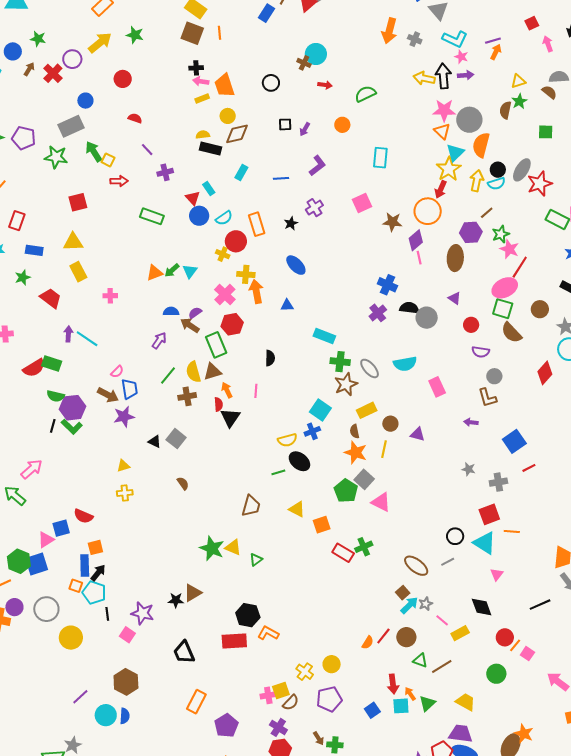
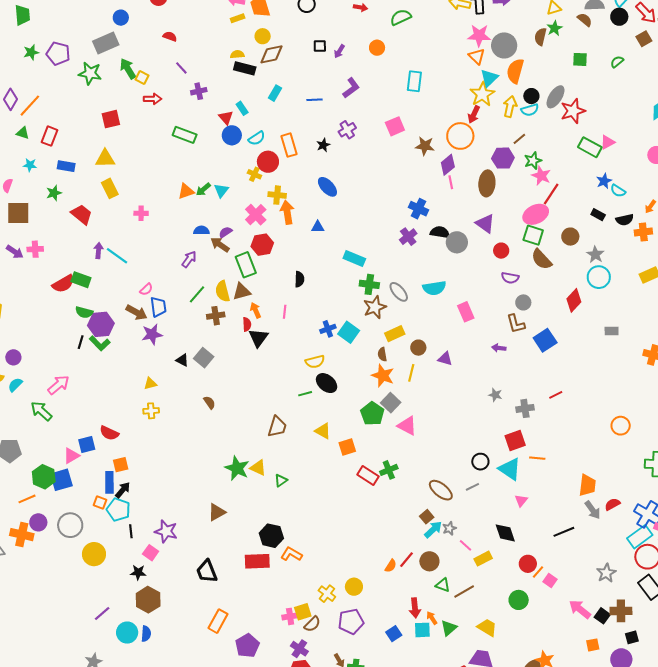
purple triangle: (455, 298) -> (485, 223), size x1.5
blue cross: (312, 431) -> (328, 329), moved
blue square: (514, 441) -> (545, 340), moved
black star: (176, 600) -> (138, 572), moved

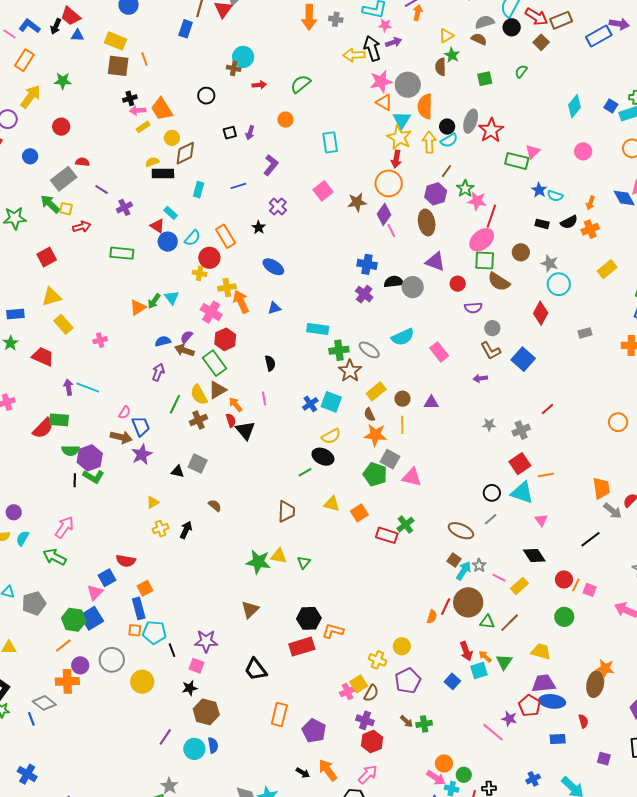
gray rectangle: (106, 43) -> (64, 179), moved
yellow semicircle: (315, 362) -> (331, 436), moved
black arrow: (123, 490) -> (186, 530), moved
brown circle: (429, 561) -> (468, 602), size x1.5

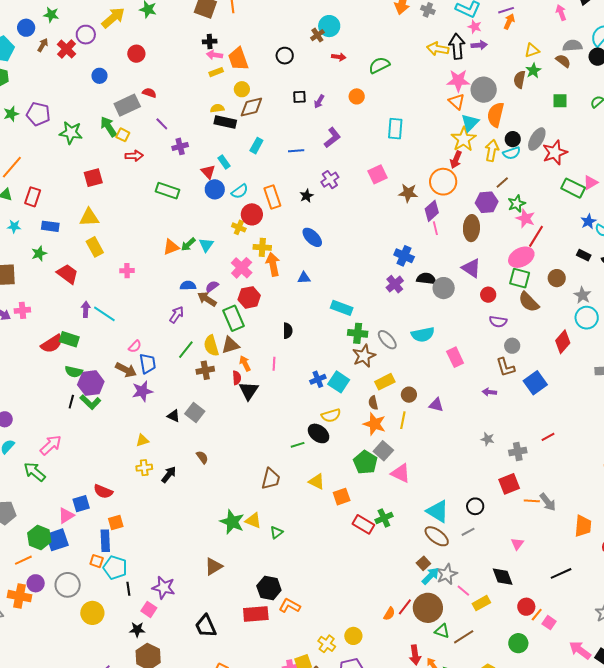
brown cross: (234, 68) -> (317, 35), turned 32
cyan triangle: (522, 493) -> (438, 511), moved
gray arrow: (613, 511) -> (548, 502), moved
gray star: (479, 565) -> (447, 574), size x1.5

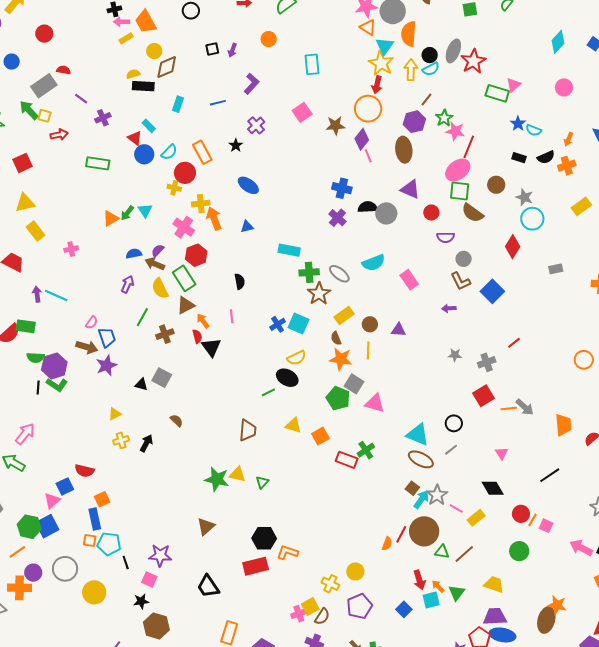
yellow semicircle: (211, 346) -> (160, 288), moved

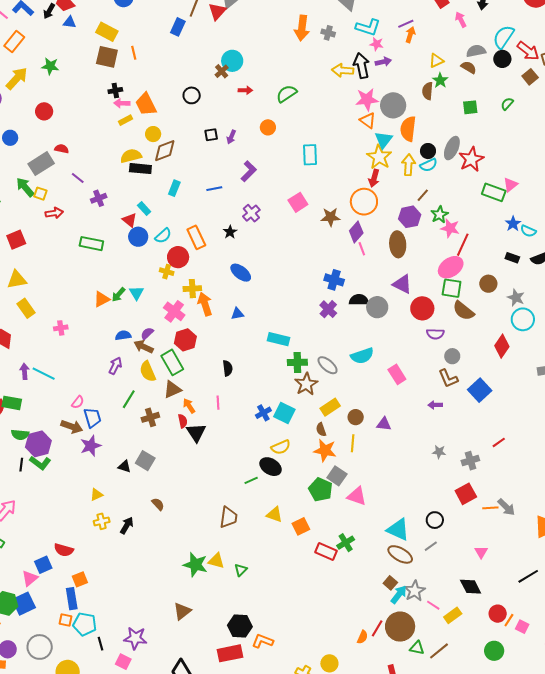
yellow semicircle: (133, 74) -> (131, 156), size x1.5
red circle: (431, 213) -> (422, 308), size x1.5

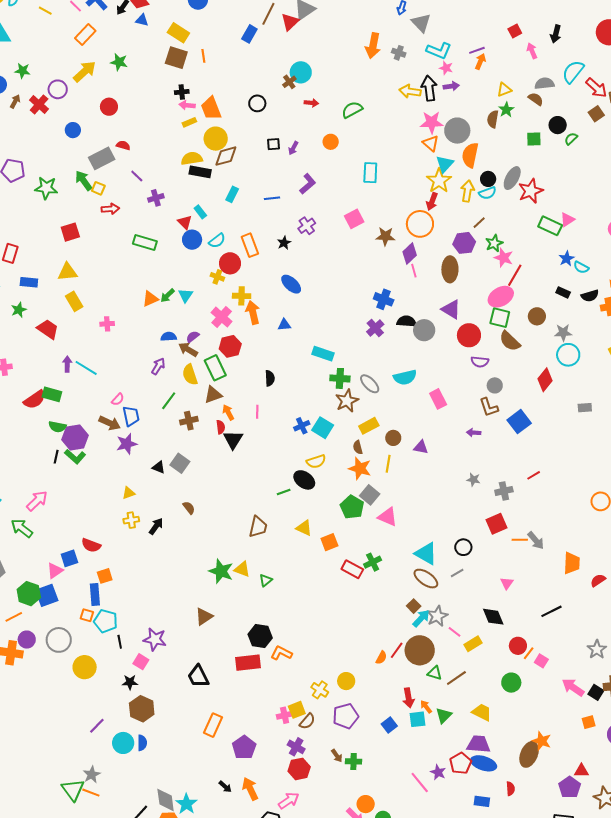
black circle: (502, 59) -> (558, 125), moved
yellow circle: (153, 134) -> (216, 139), size x1.5
gray star: (516, 298) -> (563, 333), turned -30

